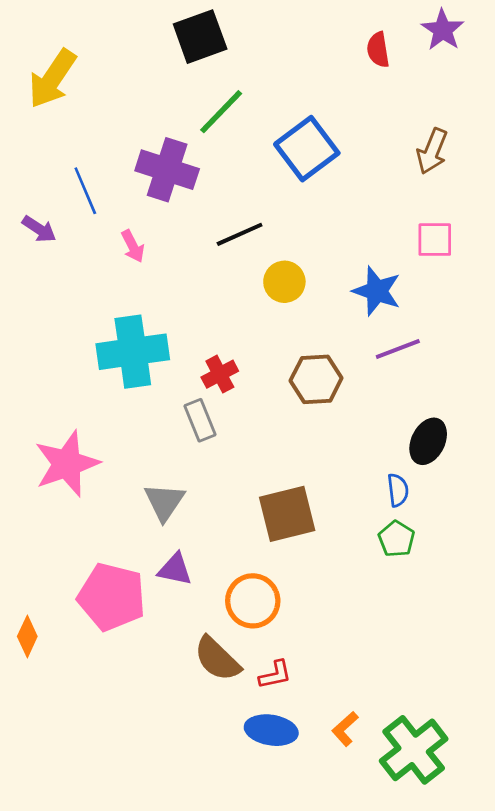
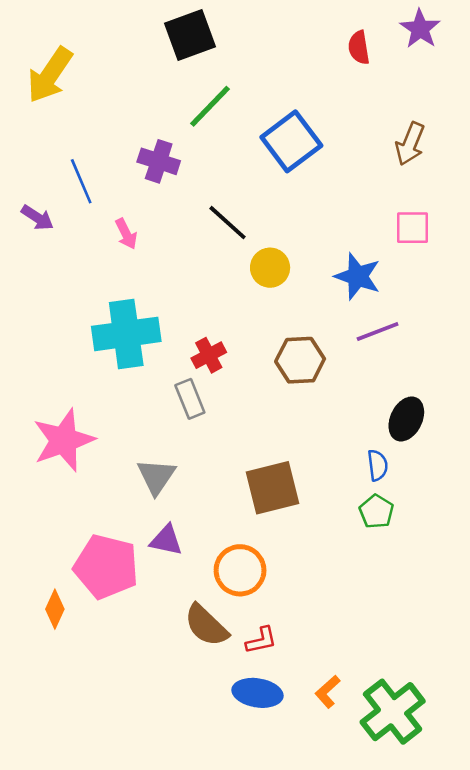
purple cross: (167, 170) -> (159, 161), size x0.7
black line: (240, 234) -> (227, 223), turned 66
orange diamond: (27, 636) -> (55, 609), moved

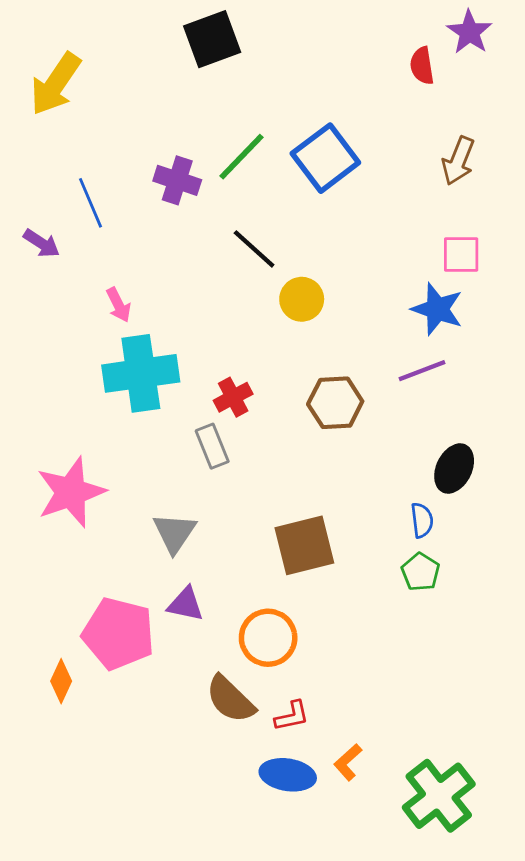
red semicircle: (359, 48) -> (422, 66), moved
green line: (210, 106) -> (242, 157), moved
pink arrow: (126, 234) -> (118, 305), moved
blue star: (358, 276) -> (437, 309), moved
orange L-shape: (328, 692) -> (348, 762), moved

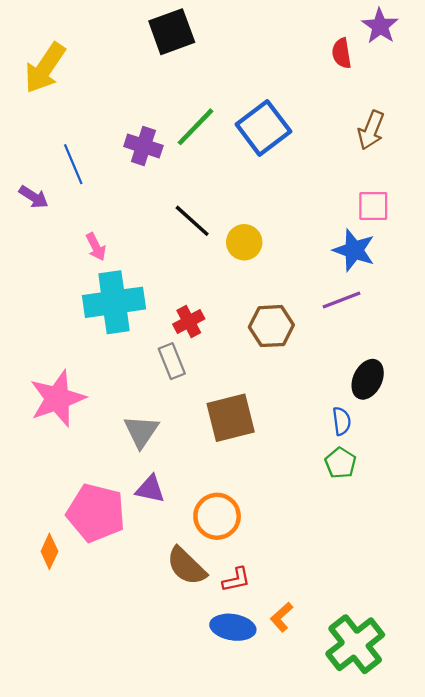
black line: (254, 249) -> (192, 221), moved
brown square: (304, 545) -> (231, 418), moved

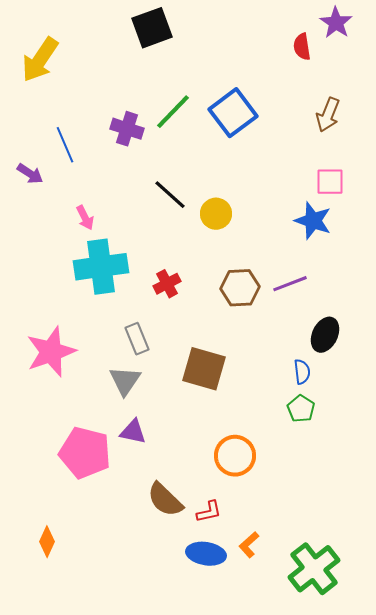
purple line: (342, 300) -> (290, 284), moved
gray rectangle: (172, 361) -> (137, 339), moved
brown square: (231, 418) -> (204, 369), turned 30
orange circle: (217, 516) -> (235, 456), moved
orange diamond: (49, 551) -> (47, 542), moved

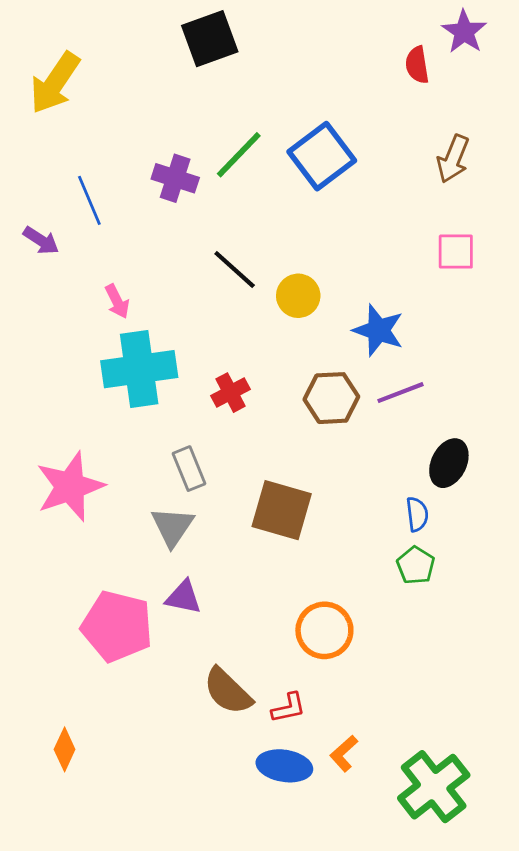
blue star: (313, 221) -> (378, 330), moved

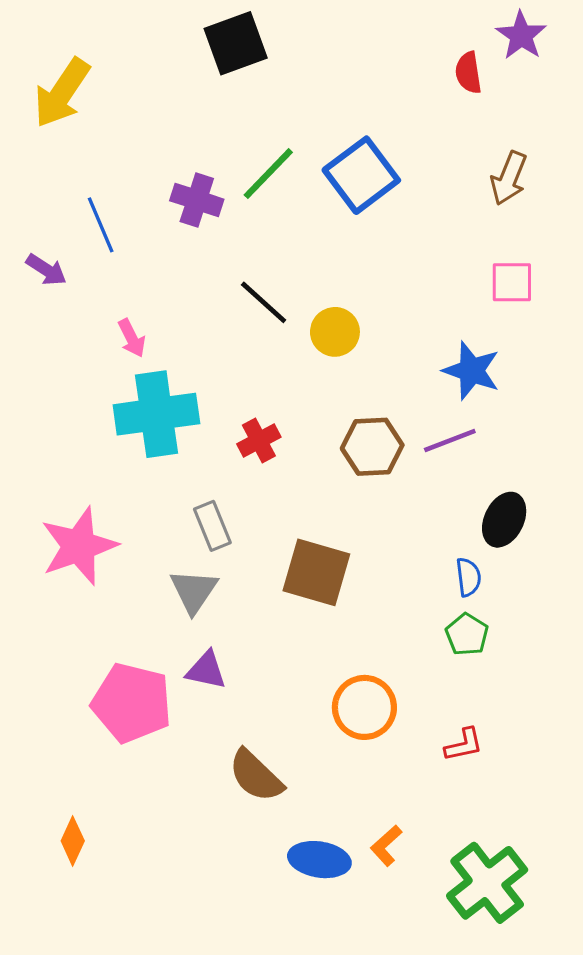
blue star: (378, 330) -> (472, 371), moved
red L-shape: (289, 708) -> (464, 745), moved

